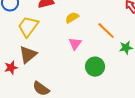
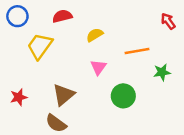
orange line: (106, 31) -> (137, 51), turned -54
brown triangle: (28, 55) -> (64, 95), moved

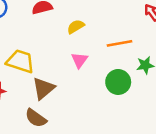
yellow trapezoid: (40, 46) -> (20, 61), moved, turned 72
green circle: (123, 96) -> (118, 82), moved

